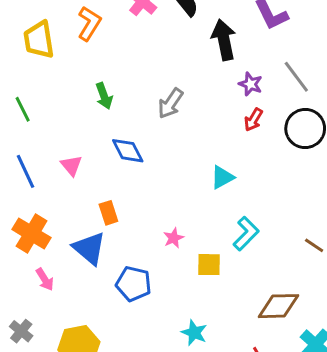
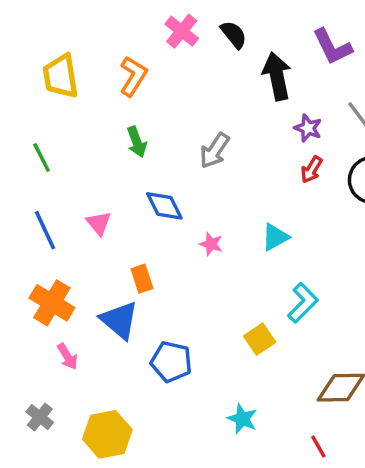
orange L-shape: (89, 23) -> (133, 76), moved
pink star: (174, 238) -> (211, 244), moved, turned -30
yellow square: (209, 265) -> (260, 339), turned -35

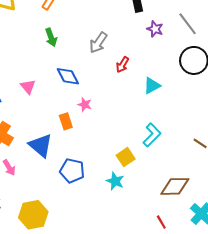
red arrow: (311, 170) -> (122, 65), moved
cyan triangle: (275, 237) -> (152, 86), moved
pink star: (211, 244) -> (85, 105), moved
orange rectangle: (142, 279) -> (66, 121), moved
cyan star: (242, 419) -> (115, 181), moved

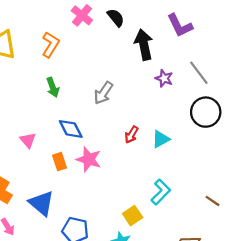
red arrow: (122, 65) -> (131, 135), moved
pink star: (85, 105) -> (89, 159), size x1.6
orange rectangle: (66, 121) -> (59, 162), moved

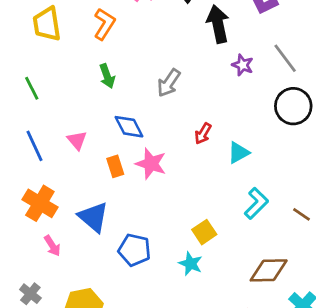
cyan triangle: (161, 139) -> (239, 153), moved
cyan L-shape: (161, 192) -> (256, 203), moved

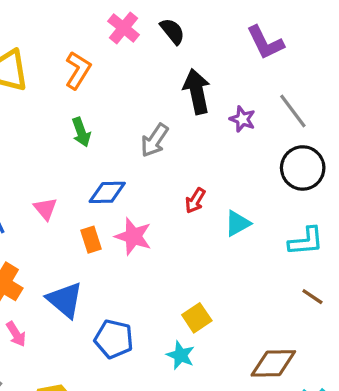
black arrow: (218, 24) -> (197, 91), moved
blue diamond: (129, 127) -> (107, 192), turned -64
cyan L-shape: (256, 203) -> (306, 241), moved, turned 40

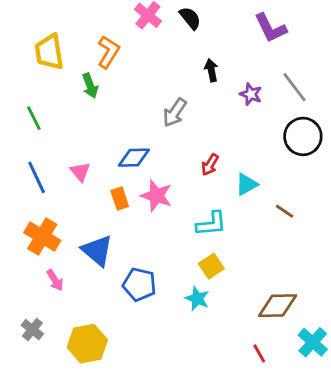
black arrow: (197, 91) -> (211, 70), size x0.6
green arrow: (81, 132) -> (90, 86), moved
cyan L-shape: (306, 241) -> (211, 224), moved
brown line: (312, 297) -> (285, 211), moved

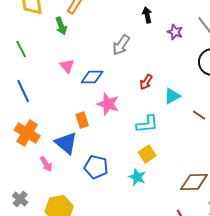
pink triangle: (80, 172) -> (67, 66), moved
orange rectangle: (120, 198) -> (82, 120), moved
pink arrow: (55, 280) -> (46, 164), moved

